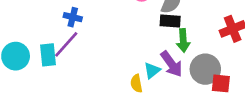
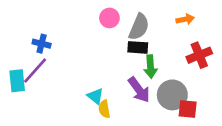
cyan triangle: (152, 70) -> (95, 96), moved, turned -42

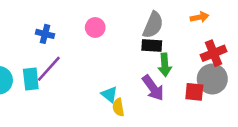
pink circle: (109, 18) -> (95, 27), moved
blue cross: (42, 44) -> (45, 34), moved
gray circle: (172, 95) -> (212, 79), moved
red square: (188, 109) -> (194, 92), moved

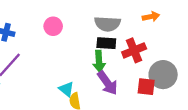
gray semicircle: (153, 25) -> (107, 24), turned 70
red cross: (214, 53) -> (134, 50), moved
green arrow: (165, 65) -> (99, 61), moved

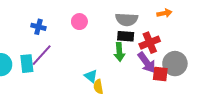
purple arrow: (107, 83) -> (147, 62), moved

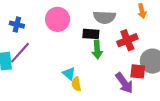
orange arrow: (164, 13) -> (142, 11), turned 88
pink circle: (79, 22) -> (58, 19), size x1.5
black rectangle: (126, 36) -> (91, 34), moved
purple arrow: (147, 62) -> (124, 83), moved

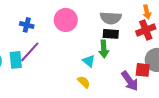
black rectangle: (91, 34) -> (111, 34), moved
red cross: (127, 40) -> (146, 30), moved
cyan triangle: (69, 74) -> (89, 61), moved
yellow semicircle: (76, 84) -> (84, 82), turned 144

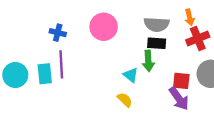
orange arrow: (147, 12) -> (190, 17), moved
purple line: (30, 52) -> (61, 64), turned -45
red square: (143, 70) -> (181, 81), moved

